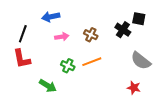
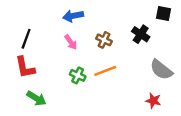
blue arrow: (51, 17) -> (73, 16), moved
black square: (139, 19) -> (164, 14), moved
pink arrow: (62, 37) -> (71, 42), turned 64
green arrow: (48, 86) -> (36, 98), moved

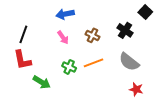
black square: (164, 14) -> (145, 12), turned 32
gray semicircle: (161, 70) -> (129, 62), moved
green arrow: (36, 98) -> (42, 82), moved

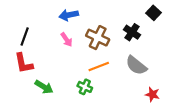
brown cross: (92, 35) -> (98, 38), size x1.5
green cross: (69, 67) -> (85, 87), moved
red star: (136, 89) -> (152, 94), moved

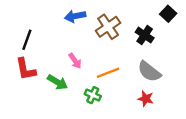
brown cross: (98, 38) -> (108, 27), moved, turned 30
pink arrow: (67, 40) -> (75, 61), moved
green arrow: (44, 87) -> (57, 82), moved
red star: (152, 94) -> (146, 99), moved

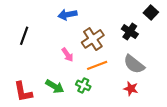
brown cross: (108, 27) -> (93, 39), moved
red L-shape: (26, 69) -> (23, 92), moved
green arrow: (57, 82) -> (55, 86), moved

